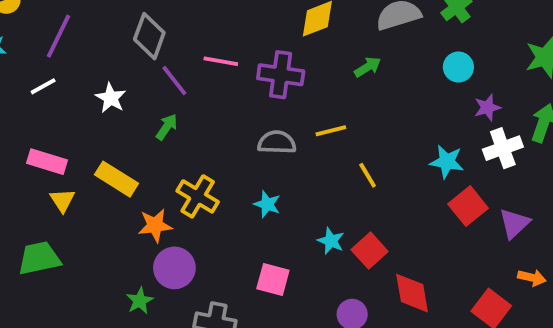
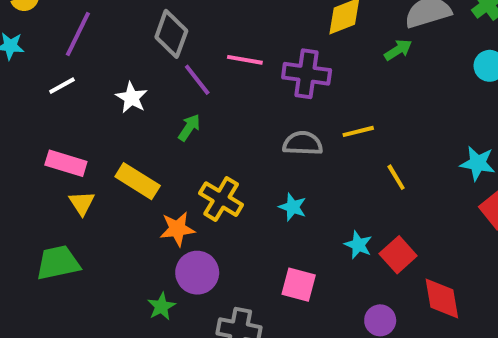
green arrow: (368, 67) -> (398, 50), moved

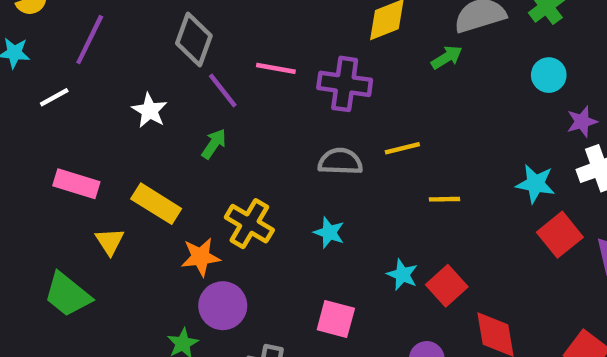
white line: (62, 86) -> (54, 97), moved
yellow line: (396, 177) -> (445, 199), turned -60
yellow triangle: (82, 203) -> (110, 241), moved
green trapezoid: (58, 263) -> (67, 295), turned -129

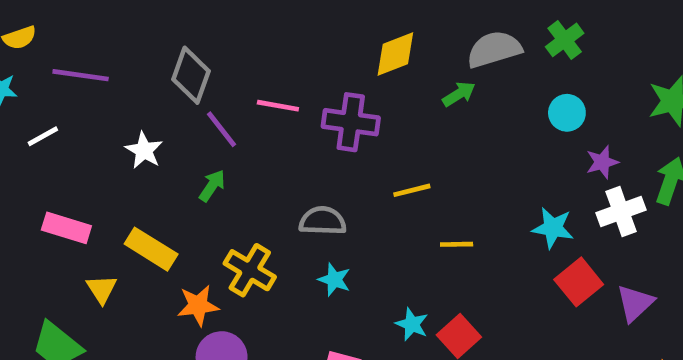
purple line: (90, 40) -> (81, 75), turned 72
gray semicircle: (340, 162) -> (323, 221), moved

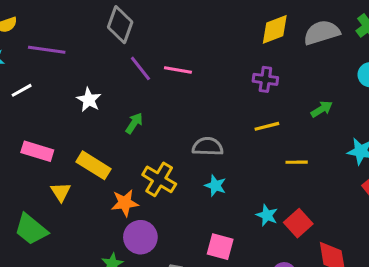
yellow diamond: (395, 54) -> (275, 29), moved
gray diamond: (191, 75) -> (120, 25), moved
green arrow: (459, 94) -> (322, 109), moved
purple cross: (351, 122) -> (265, 79), moved, size x0.7
purple line: (222, 129) -> (140, 68), moved

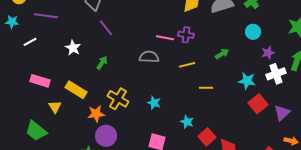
pink line: (178, 70) -> (165, 38), moved
gray semicircle: (208, 147) -> (149, 57), moved
red square: (298, 223) -> (207, 137), moved

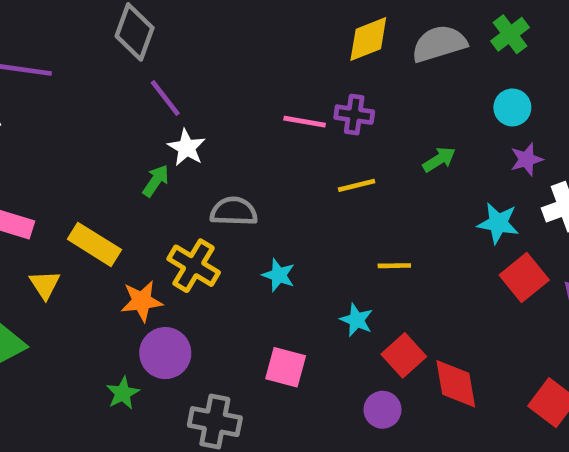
white star: (73, 48) -> (187, 148), moved
purple star: (268, 53) -> (527, 159), moved
gray semicircle: (149, 57) -> (234, 211), moved
yellow line: (206, 88) -> (394, 266), moved

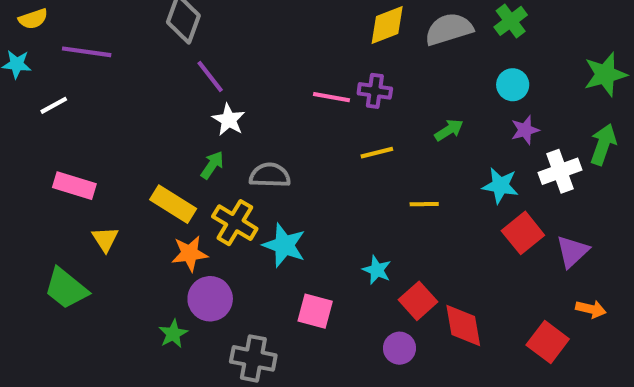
green arrow: (156, 181) -> (212, 165), moved
yellow rectangle: (94, 244) -> (173, 204), moved
yellow line: (394, 266) -> (424, 204), moved
cyan star: (279, 275) -> (284, 245), moved, size x1.5

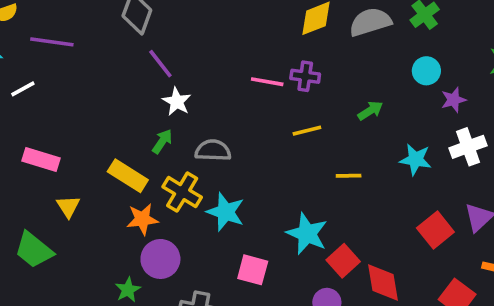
purple star: (525, 130) -> (454, 100), moved
red square: (523, 233) -> (435, 230), moved
cyan star: (377, 270) -> (307, 234), size x1.6

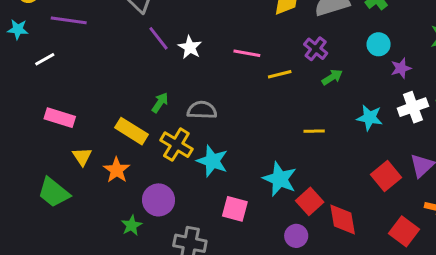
purple cross: (305, 76) -> (316, 49), moved, turned 30
white star: (177, 102) -> (190, 47), moved
yellow line: (307, 131) -> (280, 74), moved
orange star: (142, 219) -> (117, 170), moved, turned -30

